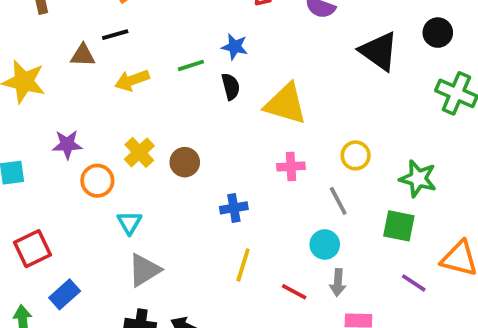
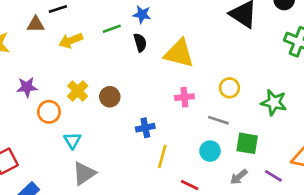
gray line: (338, 201) -> (218, 120), turned -42
green square: (399, 226) -> (247, 143), moved
yellow line: (243, 265) -> (162, 156), moved
gray arrow: (338, 282) -> (239, 177), moved, turned 48

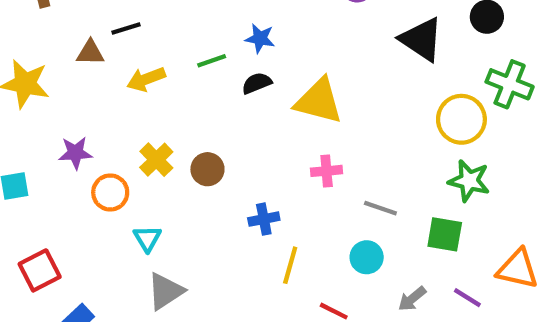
black semicircle: (140, 43) -> (257, 83), turned -96
yellow circle: (229, 88) -> (461, 119), moved, size x1.5
green square: (247, 143) -> (445, 234), moved

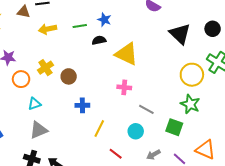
blue cross: (264, 219) -> (82, 105), moved
cyan triangle: (147, 238) -> (34, 104), turned 32

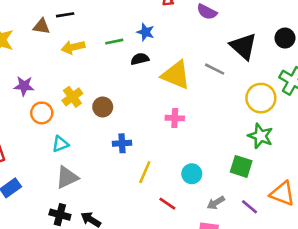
gray line: (146, 109) -> (215, 69), moved

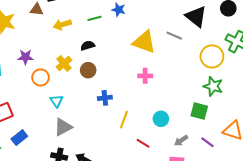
black semicircle: (140, 59) -> (88, 46), moved
cyan triangle: (60, 144) -> (56, 101), turned -40

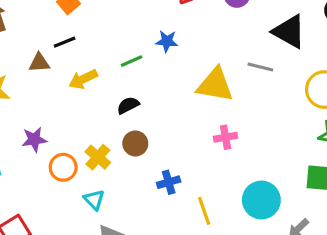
yellow cross: (64, 64) -> (98, 157), moved
cyan circle: (161, 119) -> (261, 200), size x1.5
yellow line: (124, 120) -> (204, 211), turned -30

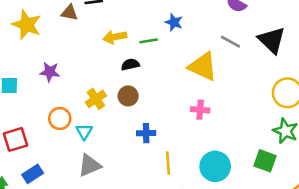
green line: (132, 61) -> (149, 41), moved
gray line: (260, 67) -> (230, 42), moved
yellow arrow: (83, 79) -> (115, 37), moved
orange circle: (63, 167) -> (60, 118), moved

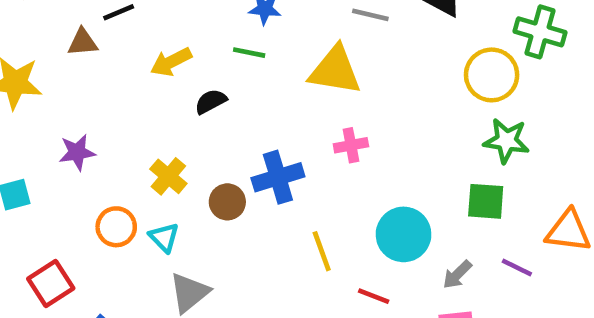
green line: (149, 41) -> (249, 53), moved, turned 36
brown circle: (128, 96) -> (227, 202), moved
blue cross: (146, 133) -> (278, 177), moved, size x1.5

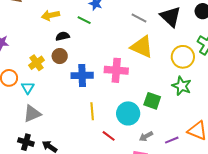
yellow triangle: (335, 70) -> (142, 47), moved
pink cross: (351, 145) -> (116, 70), size x1.6
green square: (486, 201) -> (152, 101), moved
brown circle: (227, 202) -> (60, 56), moved
purple line: (517, 267) -> (172, 140), turned -64

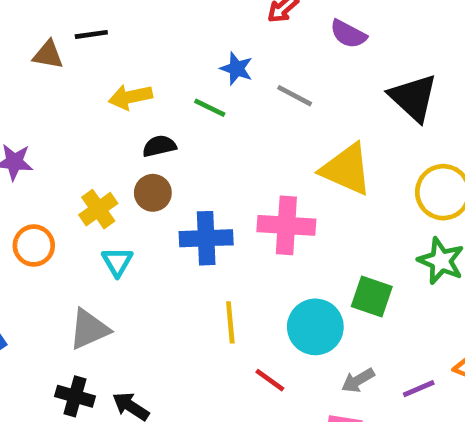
gray line: (139, 18) -> (295, 96), moved
cyan triangle: (28, 88) -> (117, 262), moved

